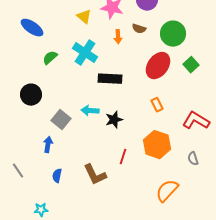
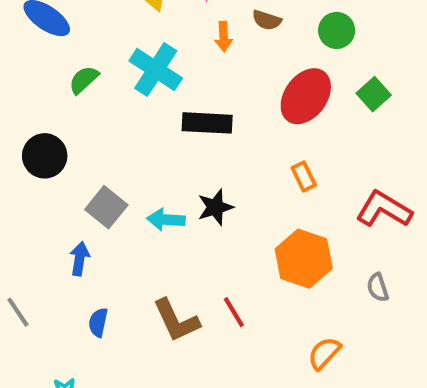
green circle: (173, 34) -> (337, 30), size x0.7
cyan arrow: (90, 111) -> (166, 220), moved
red line: (123, 157) -> (234, 312), moved, turned -49
orange semicircle: (167, 191) -> (324, 353), size x0.7

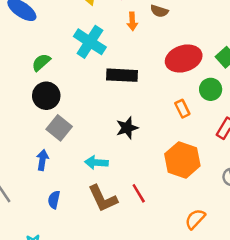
green circle: (337, 30) -> (211, 89), moved
green semicircle: (84, 80) -> (41, 62), moved
red ellipse: (306, 96) -> (184, 59), turned 36
black circle: (45, 156) -> (46, 96), moved
cyan arrow: (166, 220) -> (96, 162), moved

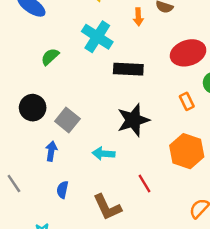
black circle: (46, 96) -> (33, 108), moved
black star: (127, 128) -> (133, 120), size x1.5
brown L-shape: (103, 198) -> (107, 207), moved

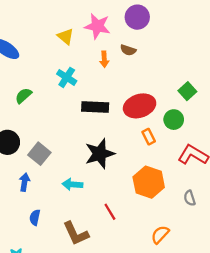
cyan cross: (97, 37) -> (67, 77), size x0.7
red ellipse: (188, 53) -> (140, 106), moved

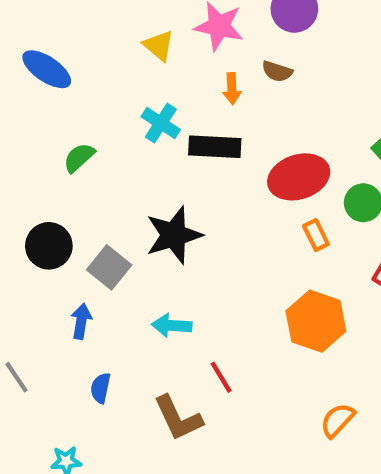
black rectangle: (95, 107) -> (215, 147), moved
black star: (100, 154) -> (174, 235), moved
red line: (110, 212) -> (221, 377), moved

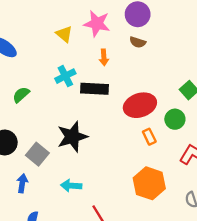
brown semicircle: (277, 71) -> (138, 42), moved
cyan cross: (161, 123) -> (65, 76), turned 30

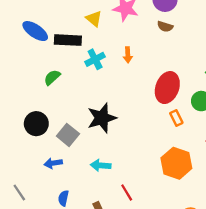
orange arrow: (104, 57) -> (128, 55), moved
black rectangle: (94, 89) -> (68, 40), moved
red ellipse: (140, 105) -> (167, 88), turned -52
blue arrow: (22, 183) -> (53, 163), turned -108

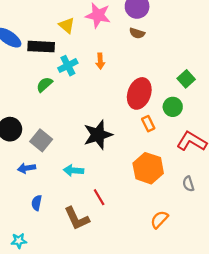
green semicircle: (52, 77) -> (44, 85), moved
black star: (102, 118) -> (98, 135), moved

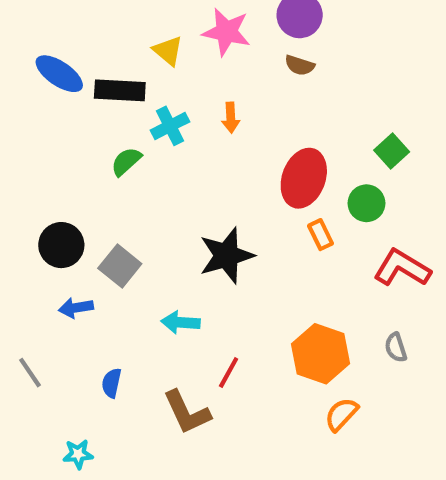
blue arrow: (27, 168) -> (76, 308), moved
orange hexagon: (148, 168) -> (320, 354), moved
red line: (99, 197) -> (229, 373), turned 60

